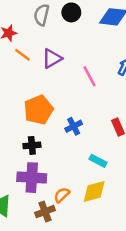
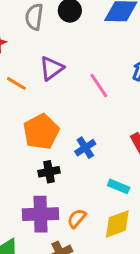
orange line: (22, 55) -> (16, 83), moved
black cross: (32, 145) -> (49, 172), moved
orange semicircle: (62, 195) -> (77, 218), moved

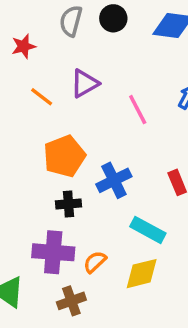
blue cross: (85, 148) -> (114, 180), size x1.4
cyan rectangle: (119, 186) -> (148, 230), size x1.4

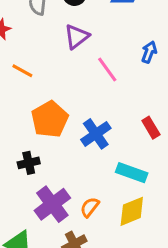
purple triangle: (85, 83) -> (77, 37), moved
black cross: (68, 204) -> (29, 163), moved
purple cross: (53, 252) -> (52, 204), turned -33

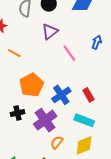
red rectangle: (151, 128) -> (88, 95), moved
purple cross: (52, 204) -> (45, 120), moved

